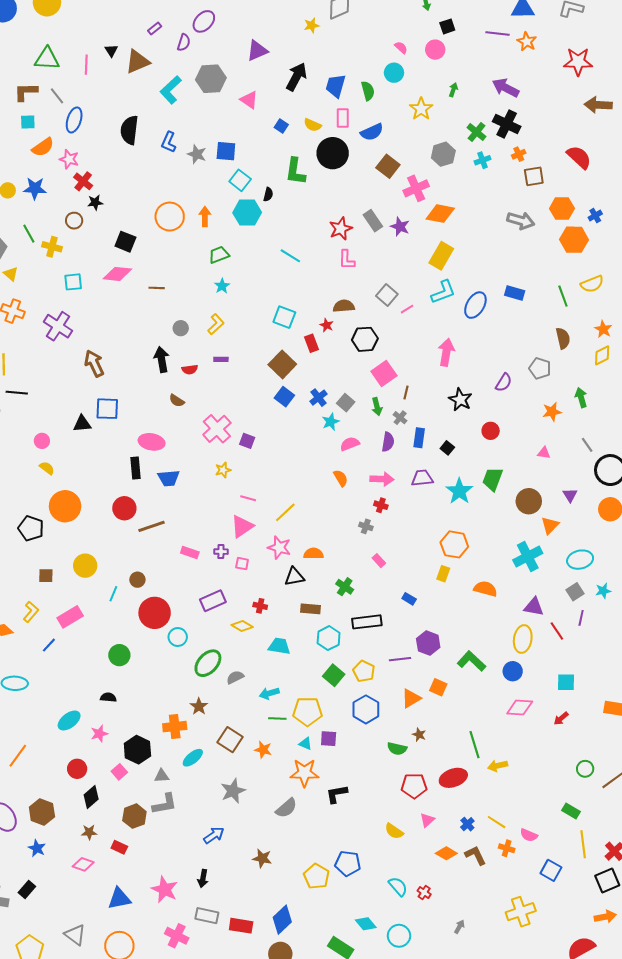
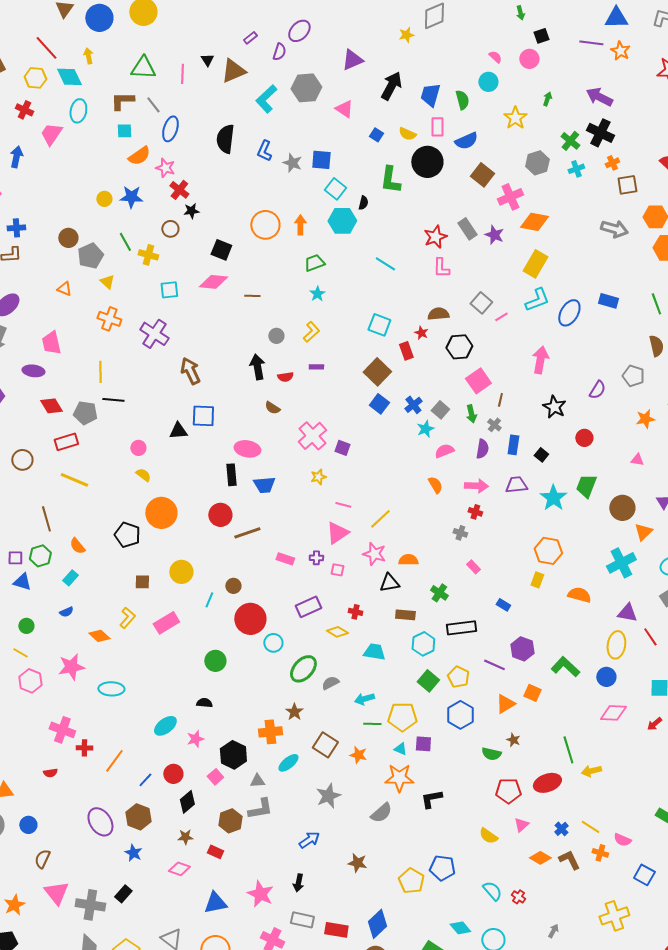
blue line: (49, 645) -> (145, 780), moved
purple line: (400, 659) -> (494, 665), turned 30

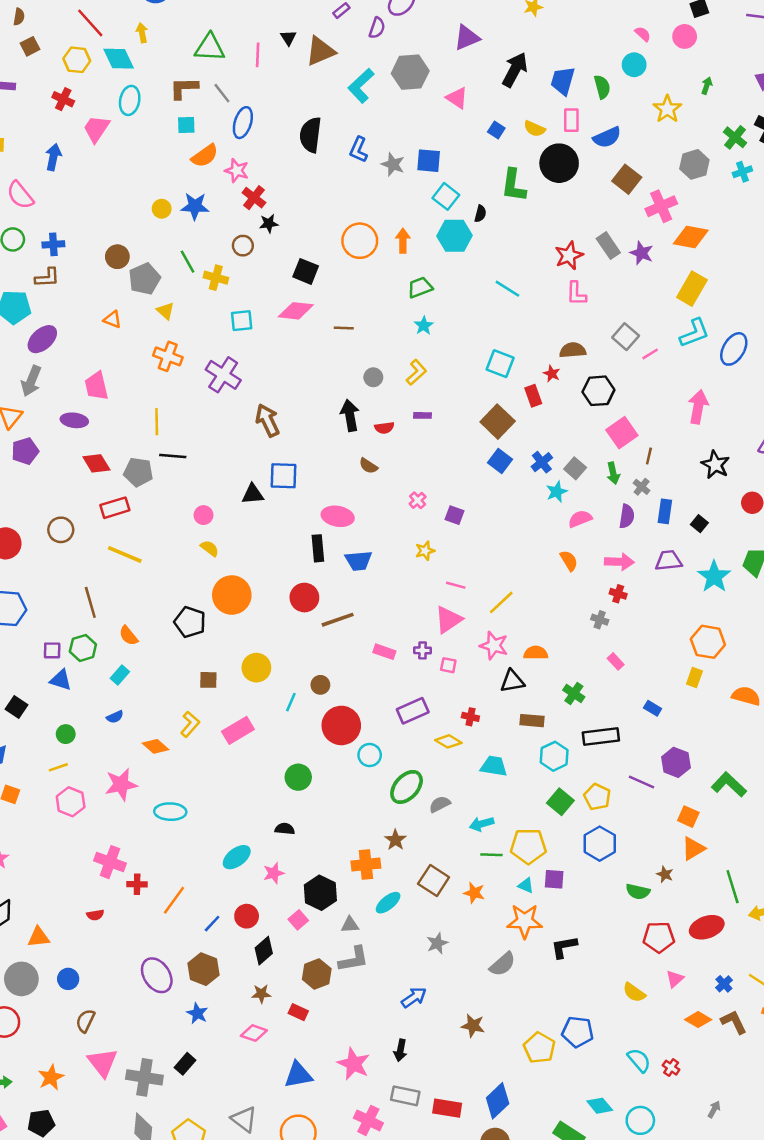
pink cross: (312, 436) -> (418, 500), size x0.5
yellow line: (20, 653) -> (58, 767), turned -49
orange triangle: (505, 704) -> (693, 849), moved
gray star: (328, 796) -> (437, 943), size x0.7

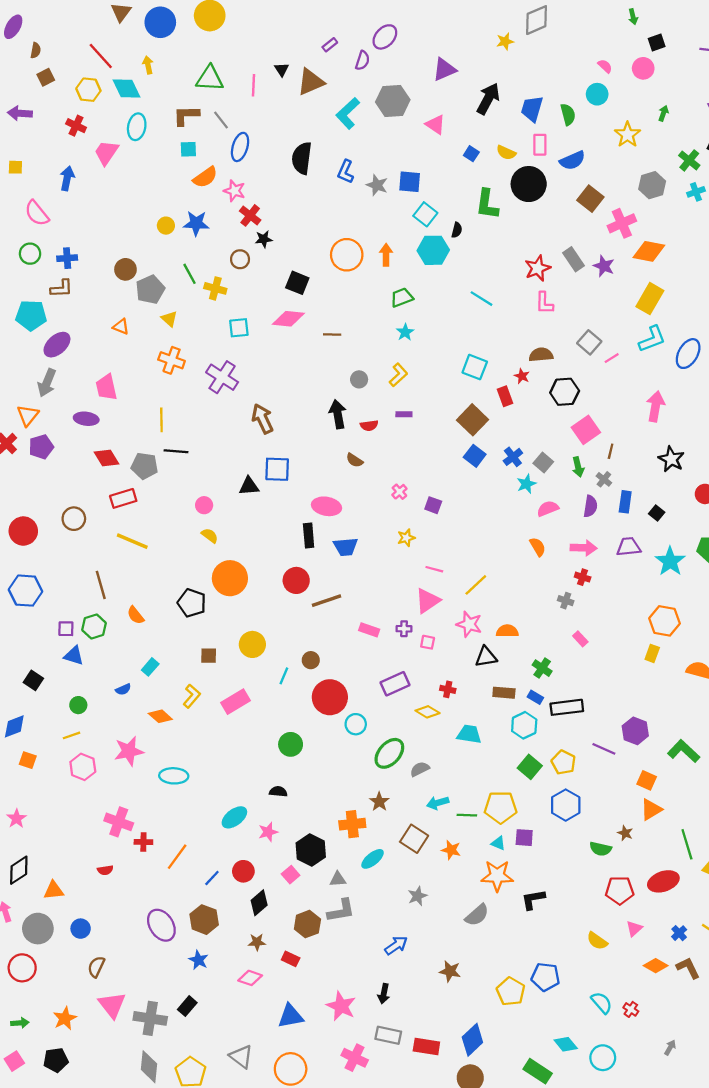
cyan rectangle: (120, 675) -> (150, 667), moved
blue rectangle: (653, 708) -> (535, 697), moved
cyan arrow: (482, 824) -> (438, 803), moved

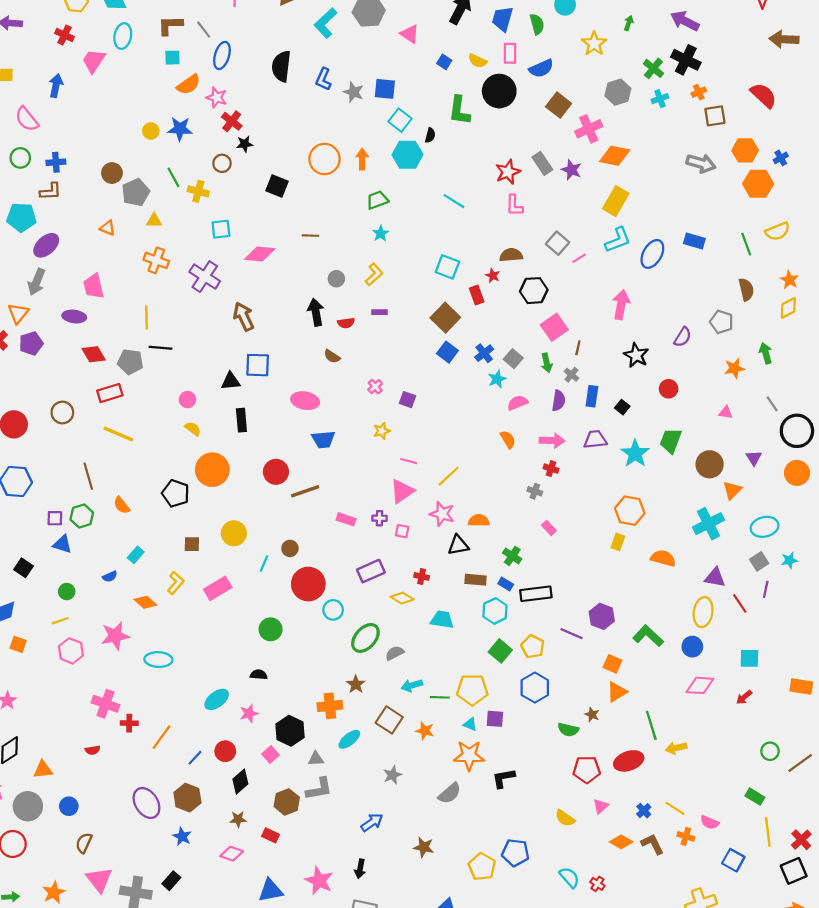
yellow triangle: (169, 319) -> (154, 220), turned -42
pink diamond: (288, 319) -> (260, 254), moved
black rectangle: (309, 536) -> (241, 420), moved

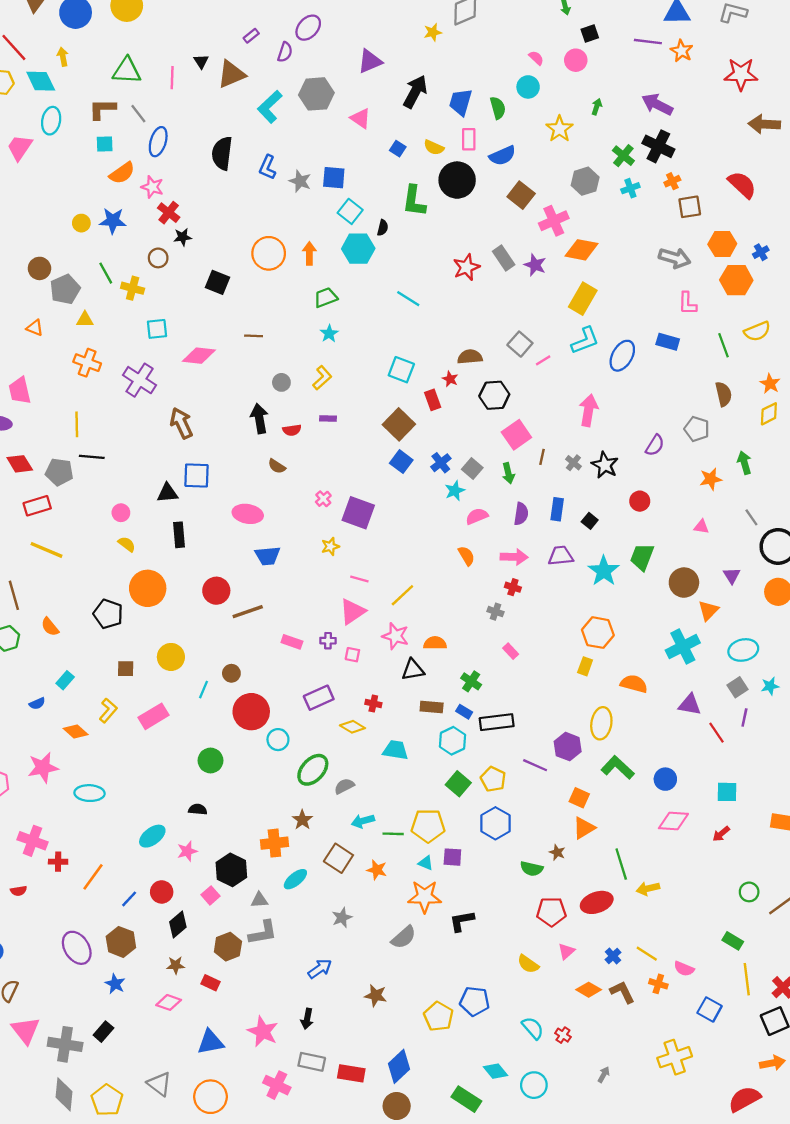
pink L-shape: (514, 205) -> (687, 303), moved
gray cross: (571, 375) -> (573, 463), moved
purple square: (408, 400) -> (358, 513), size x1.8
yellow ellipse: (703, 612) -> (601, 723), moved

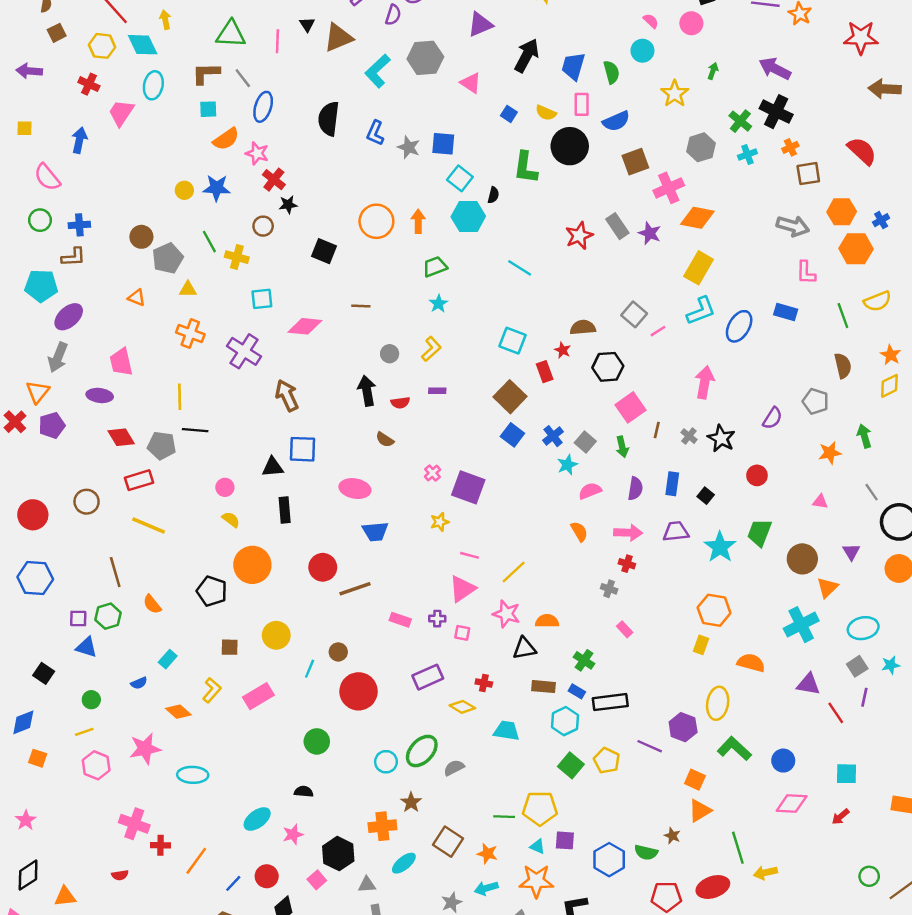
brown square: (521, 195) -> (635, 162), turned 32
cyan circle: (278, 740) -> (386, 762), moved
cyan arrow: (363, 821) -> (486, 888), moved
blue hexagon: (495, 823) -> (609, 860), moved

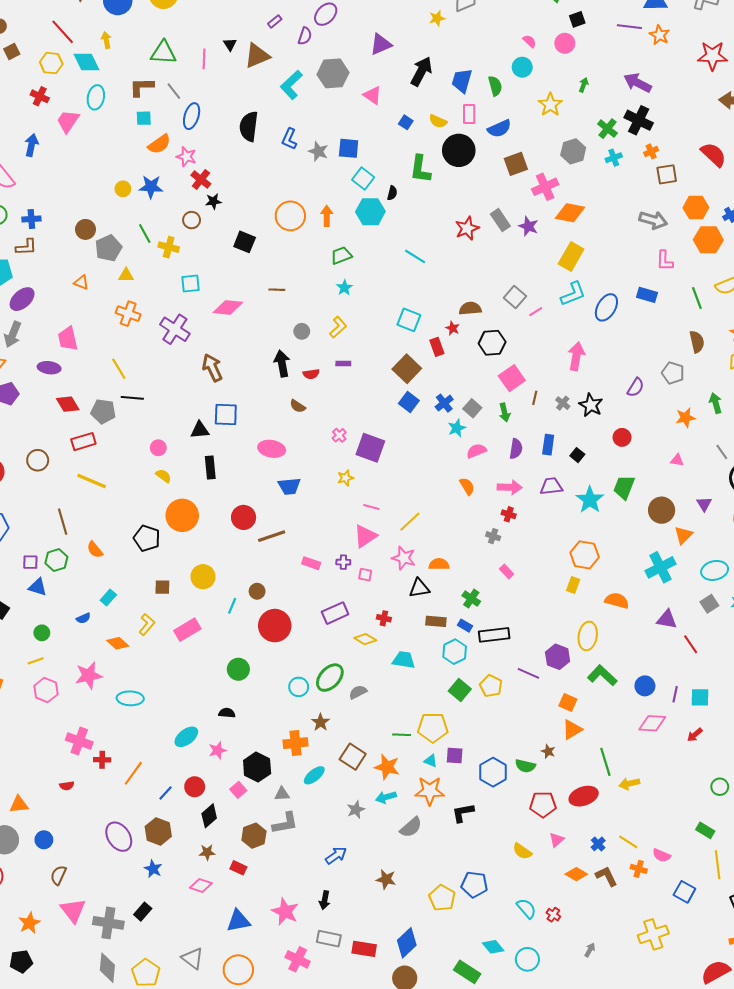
yellow line: (180, 397) -> (119, 369), turned -30
purple line: (864, 697) -> (675, 694), moved
orange star: (487, 854) -> (387, 767), size x1.4

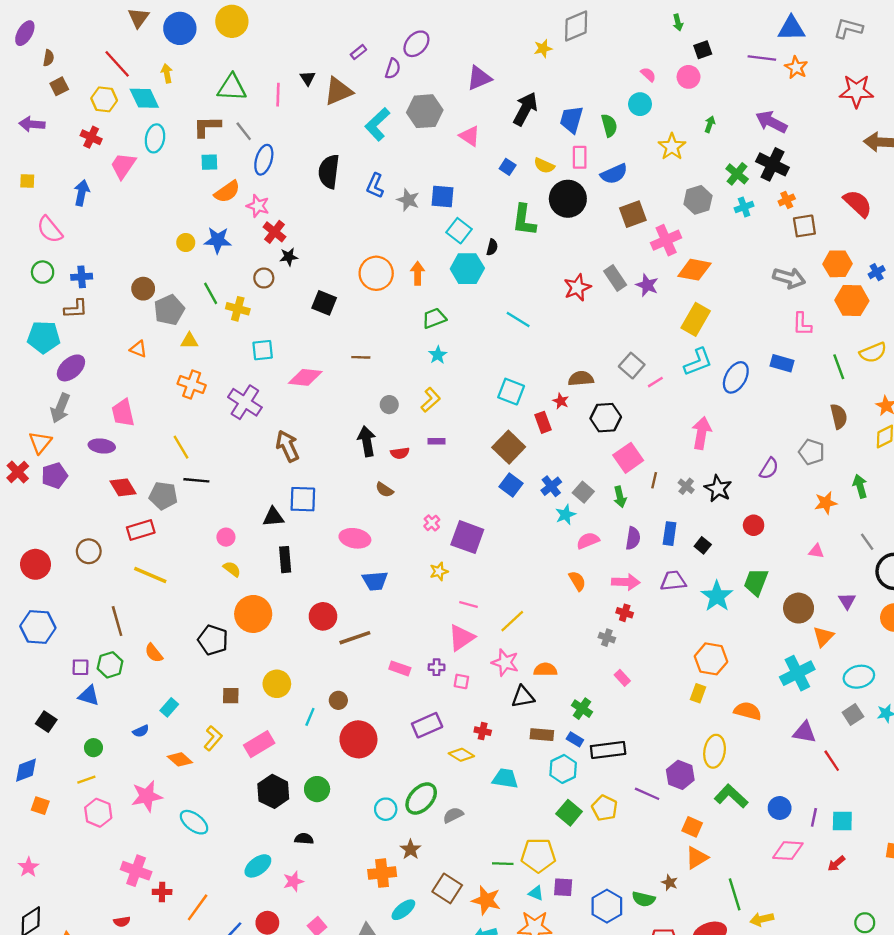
cyan ellipse: (130, 698) -> (194, 822), turned 35
black hexagon: (257, 767) -> (273, 791), moved

